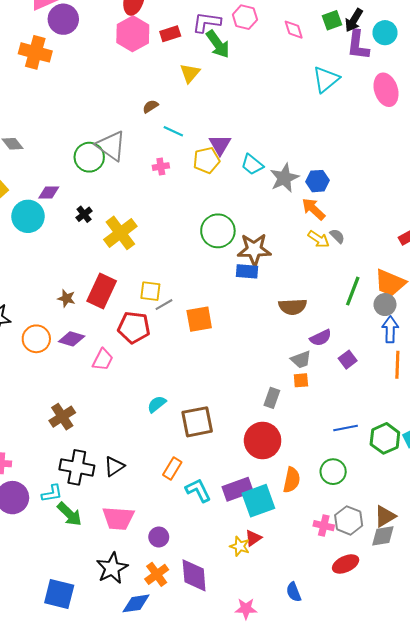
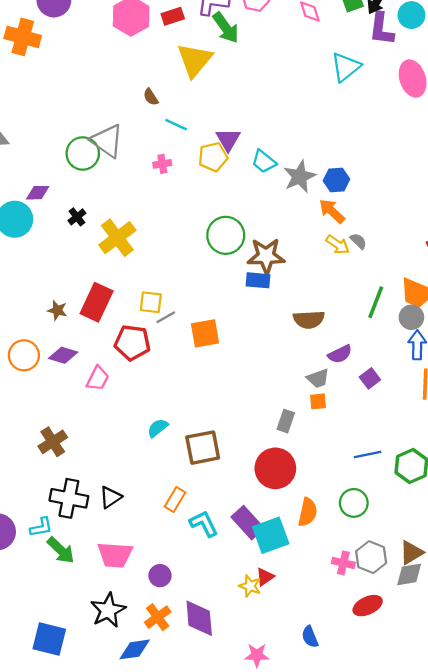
yellow triangle: (190, 73) -> (195, 60), size x1.6
brown semicircle: (150, 106) -> (151, 97), turned -91
purple rectangle: (238, 489) -> (248, 523), turned 68

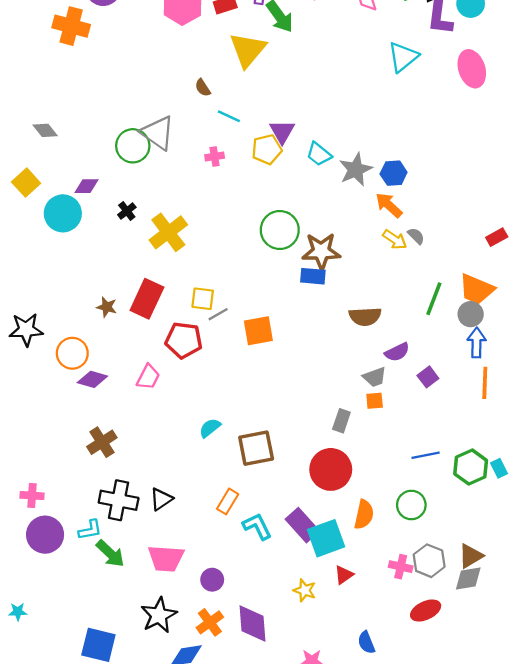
purple diamond: (63, 355) -> (92, 379), moved
red triangle: (265, 577) -> (344, 575), moved

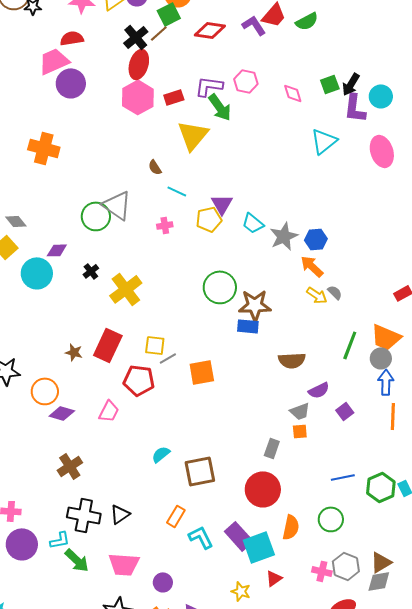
orange cross: (71, 26) -> (44, 148), moved
gray diamond: (45, 130) -> (16, 221), moved

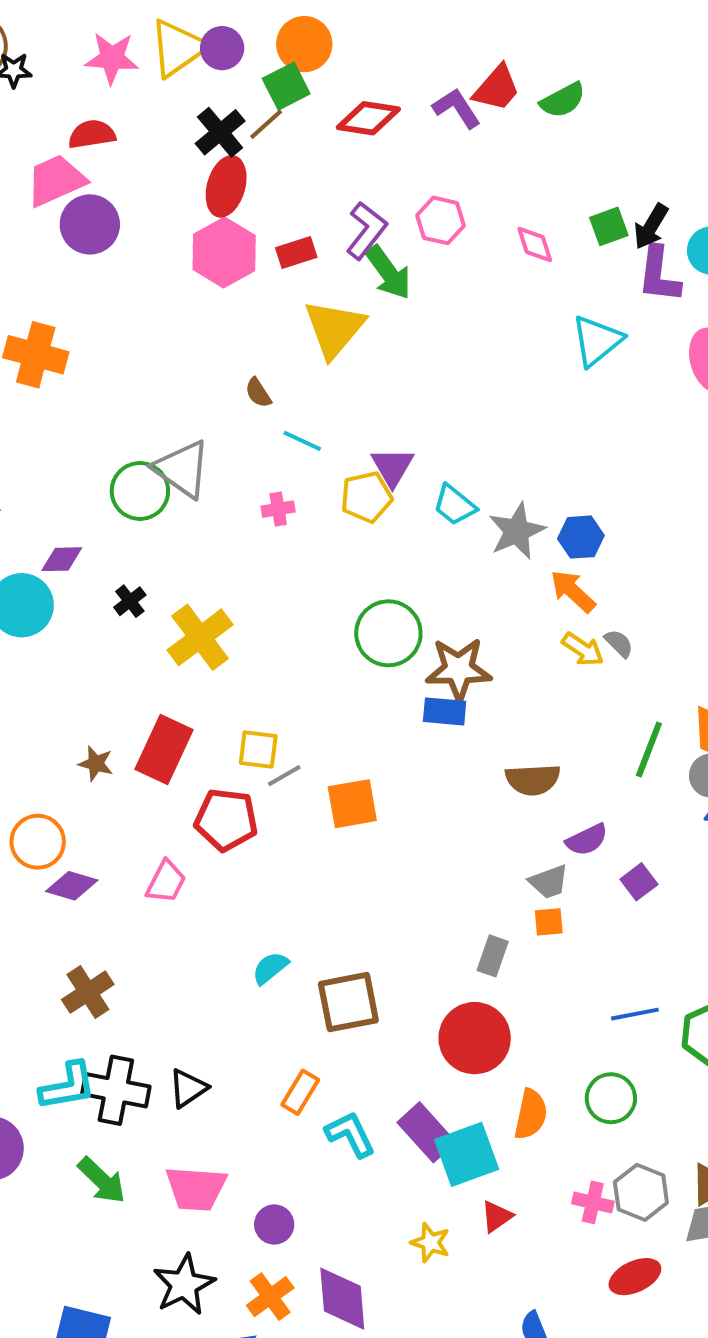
purple L-shape: (209, 86) -> (366, 230), turned 120
cyan L-shape: (60, 540) -> (68, 1086), moved, size x1.4

